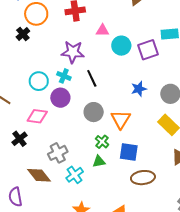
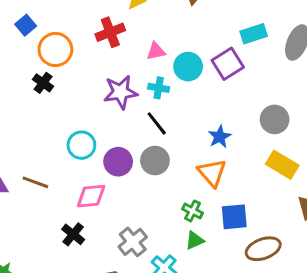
cyan cross: (64, 76) -> (159, 88), moved
blue star: (139, 89) -> (220, 137), moved
gray circle: (94, 112) -> (155, 161), moved

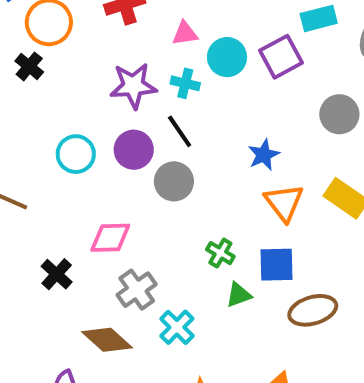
gray circle: (275, 119) -> (339, 114), moved
purple circle: (118, 162) -> (134, 150), moved
orange triangle: (212, 173) -> (284, 203), moved
pink diamond: (91, 196) -> (110, 238), moved
green triangle: (195, 240) -> (239, 295), moved

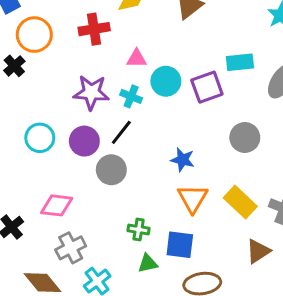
black line: (180, 131) -> (121, 132), turned 64
blue star: (264, 155) -> (183, 160), turned 30
green cross: (220, 253) -> (139, 230), turned -30

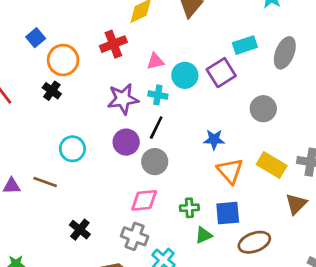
cyan circle: (40, 138) -> (72, 149), moved
pink diamond: (57, 205) -> (144, 200), moved
gray cross: (71, 248) -> (135, 236), turned -30

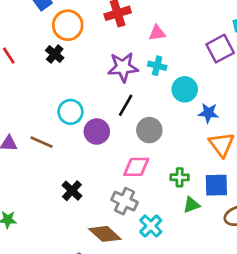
cyan circle: (185, 75) -> (185, 89), moved
black line: (156, 128) -> (126, 105), moved
purple circle: (126, 142) -> (97, 132), moved

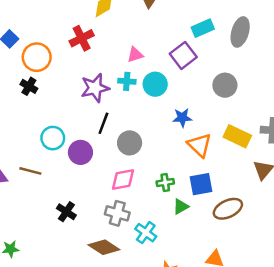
pink triangle: (157, 33) -> (135, 55), moved
cyan circle: (185, 89) -> (155, 84), moved

